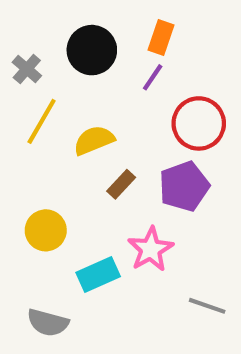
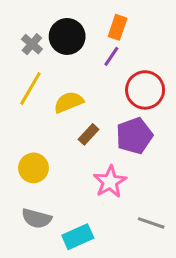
gray cross: (27, 69) -> (32, 44), moved
cyan rectangle: (98, 274) -> (78, 237), moved
gray semicircle: (48, 323) -> (37, 218), moved

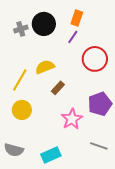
gray cross: (32, 44) -> (21, 29), turned 32
yellow line: (30, 88) -> (20, 80), moved
purple pentagon: (134, 136) -> (100, 104), moved
gray semicircle: (37, 218) -> (14, 150), moved

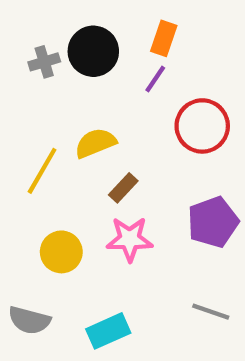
yellow circle: (22, 110) -> (61, 252), moved
pink star: (72, 119) -> (130, 239), moved, turned 30

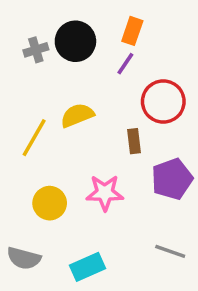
brown rectangle: (123, 188) -> (134, 141), moved, turned -50

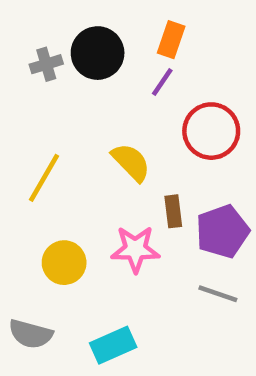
yellow semicircle: (77, 115) -> (131, 162), moved, turned 68
brown rectangle: (134, 141) -> (173, 211), moved
gray line: (170, 251) -> (218, 294), moved

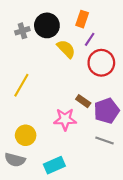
purple line: (162, 82) -> (90, 39), moved
yellow semicircle: (131, 162) -> (66, 49), moved
brown rectangle: (173, 211) -> (83, 101), turned -48
yellow circle: (64, 263) -> (26, 135), moved

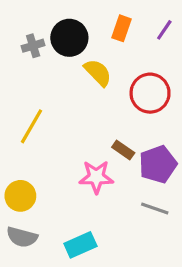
purple line: (90, 39) -> (164, 30), moved
yellow circle: (26, 135) -> (20, 196), moved

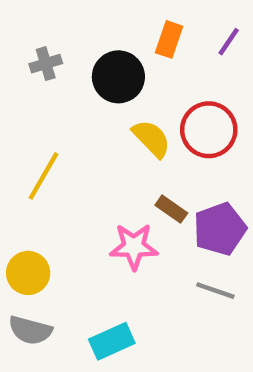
black circle: (69, 38) -> (118, 77), moved
yellow semicircle: (98, 73) -> (151, 139), moved

